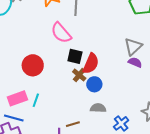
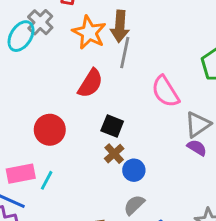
pink semicircle: (61, 33) -> (165, 92), moved
red semicircle: (91, 64) -> (90, 83), moved
gray semicircle: (98, 108) -> (134, 205), turned -56

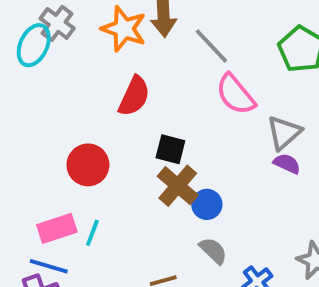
gray line: (125, 53) -> (211, 46), moved, turned -48
brown cross: (114, 154) -> (178, 186), size x1.5
gray semicircle: (134, 205) -> (213, 251), turned 95

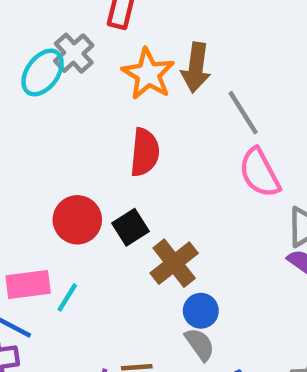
red semicircle: (134, 96) -> (145, 152), turned -30
black square: (170, 149) -> (130, 227), moved, turned 32
blue circle: (207, 204) -> (201, 311), moved

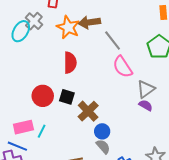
brown arrow: (196, 68) -> (89, 22), turned 80
black square: (130, 227) -> (67, 97), turned -35

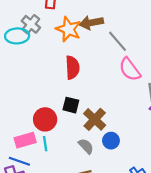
cyan ellipse: (21, 31) -> (17, 36), turned 60
red circle: (43, 96) -> (45, 119), moved
cyan line: (42, 131) -> (45, 144), turned -32
gray semicircle: (103, 147) -> (86, 146), moved

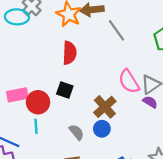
pink semicircle: (130, 69) -> (129, 81), moved
brown cross: (95, 119) -> (105, 107), moved
pink rectangle: (25, 140) -> (17, 95), moved

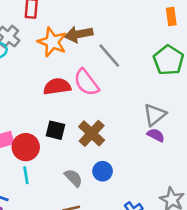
red semicircle: (69, 53) -> (57, 87), turned -95
pink semicircle: (129, 81) -> (86, 82), moved
brown cross: (105, 107) -> (92, 133), moved

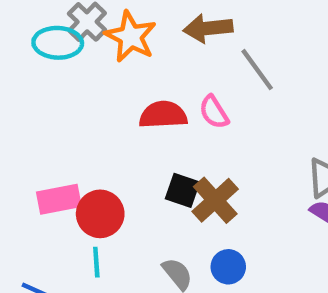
orange star: (52, 42) -> (131, 37), moved
pink semicircle: (86, 82) -> (214, 112), size x0.7
black square: (56, 130) -> (182, 190), moved

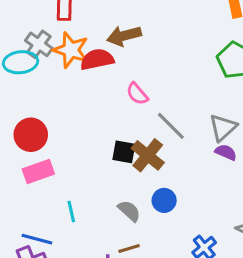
gray line: (257, 70) -> (171, 126), moved
red semicircle: (163, 115) -> (97, 59), moved
red circle: (100, 214) -> (31, 135), moved

